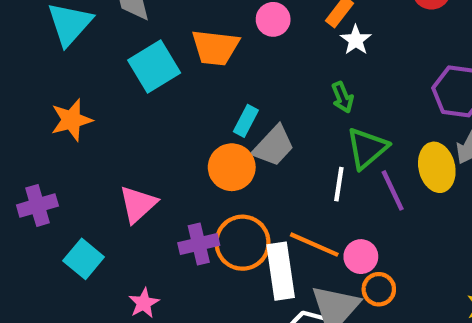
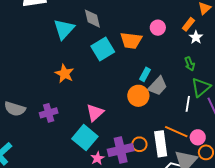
orange star: (71, 120) -> (65, 74), turned -30
orange circle: (243, 243) -> (139, 144), moved, size x0.6
purple cross: (199, 244) -> (121, 150), moved, size x1.4
cyan square: (84, 259) -> (85, 138), moved, size x1.4

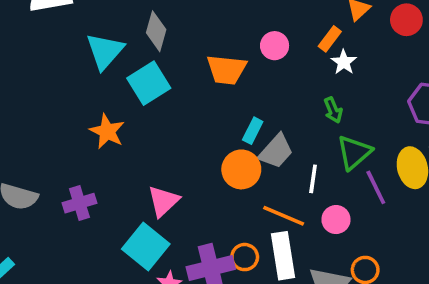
gray diamond: (92, 19) -> (156, 31), turned 30
cyan square: (103, 49) -> (149, 83), moved
white line: (188, 104) -> (313, 179), moved
orange line: (176, 132) -> (284, 216), moved
pink circle: (198, 137) -> (336, 220), moved

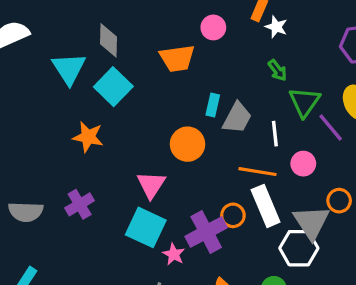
orange circle: (241, 169) -> (188, 144), moved

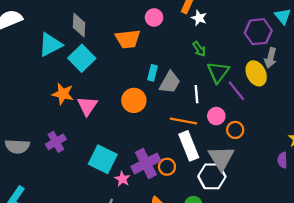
cyan triangle: (69, 69) -> (50, 45), turned 35
pink triangle: (151, 185) -> (87, 106), moved
orange circle: (339, 201) -> (235, 130), moved
orange circle: (233, 215) -> (167, 167), moved

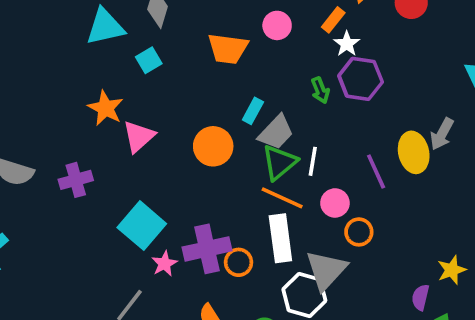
purple hexagon: (258, 32) -> (361, 79), moved
green arrow: (199, 49) -> (320, 90), moved
cyan square: (82, 58) -> (149, 60), size x0.6
green triangle: (218, 72) -> (279, 162), moved

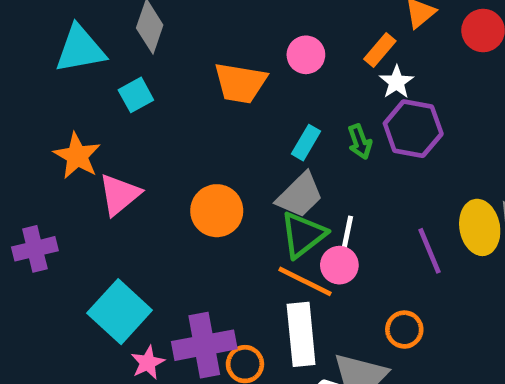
cyan rectangle: (253, 111) -> (306, 143), moved
pink circle: (335, 203) -> (339, 265), moved

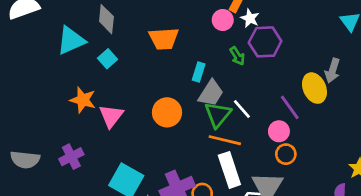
pink circle: (306, 55) -> (223, 20), moved
cyan rectangle: (306, 143) -> (199, 72), moved
white line: (347, 235) -> (242, 109), turned -40
pink circle: (339, 265) -> (279, 131), moved

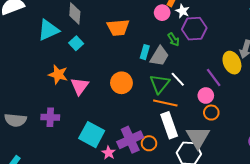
gray trapezoid: (211, 93) -> (159, 56), moved
purple cross: (71, 157) -> (50, 117), turned 30

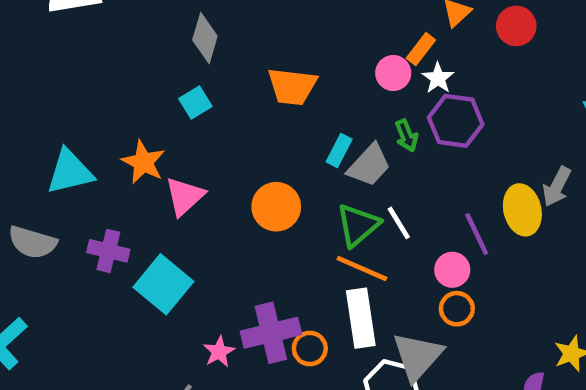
cyan triangle: (48, 30) -> (70, 172), moved
cyan square: (92, 135) -> (163, 284), moved

